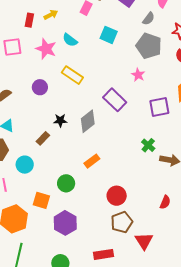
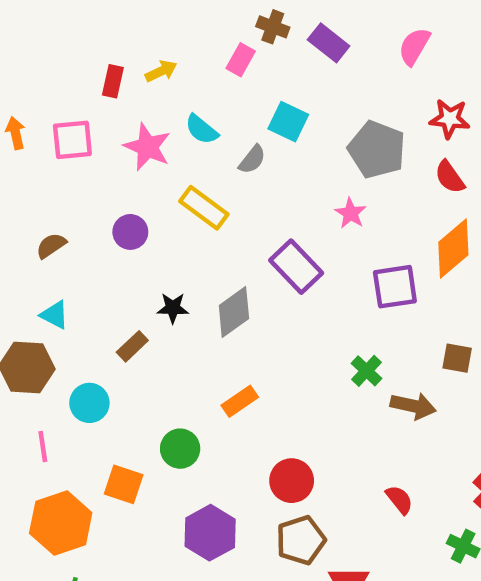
gray semicircle: (149, 19) -> (252, 159), moved
red semicircle: (165, 202) -> (399, 500), turned -64
purple hexagon: (65, 223) -> (210, 533), moved

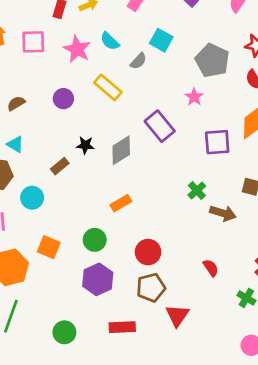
green circle: (180, 449) -> (95, 240), moved

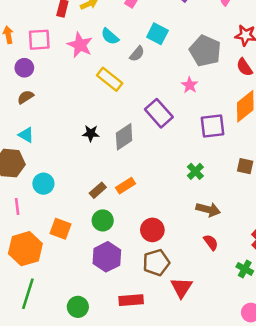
purple circle: (63, 99) -> (24, 68), moved
brown rectangle: (60, 166) -> (98, 190), moved
brown arrow: (223, 213) -> (208, 210), moved

